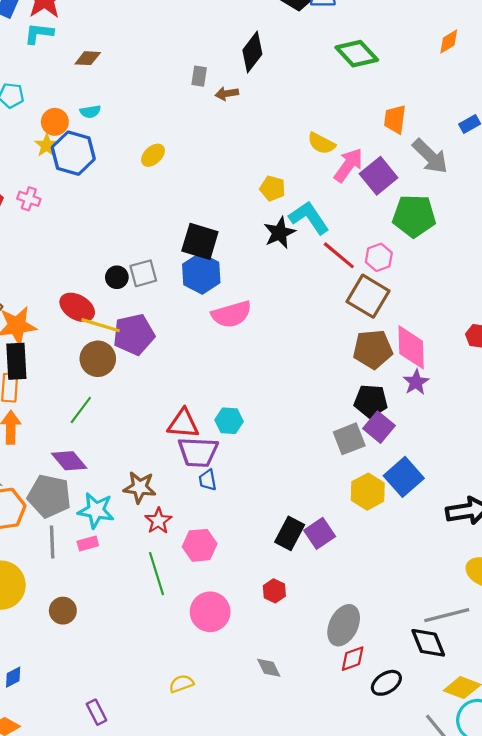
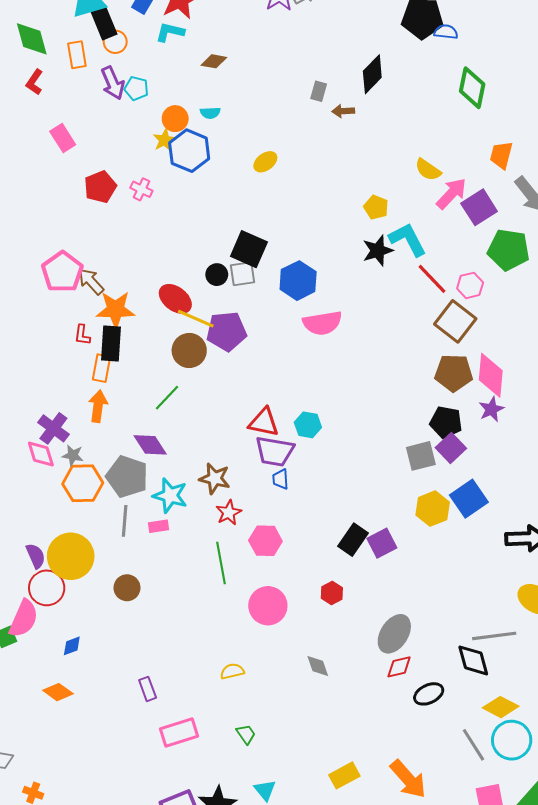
green diamond: (357, 54) -> (472, 88), turned 48
black square: (200, 241) -> (249, 249), moved

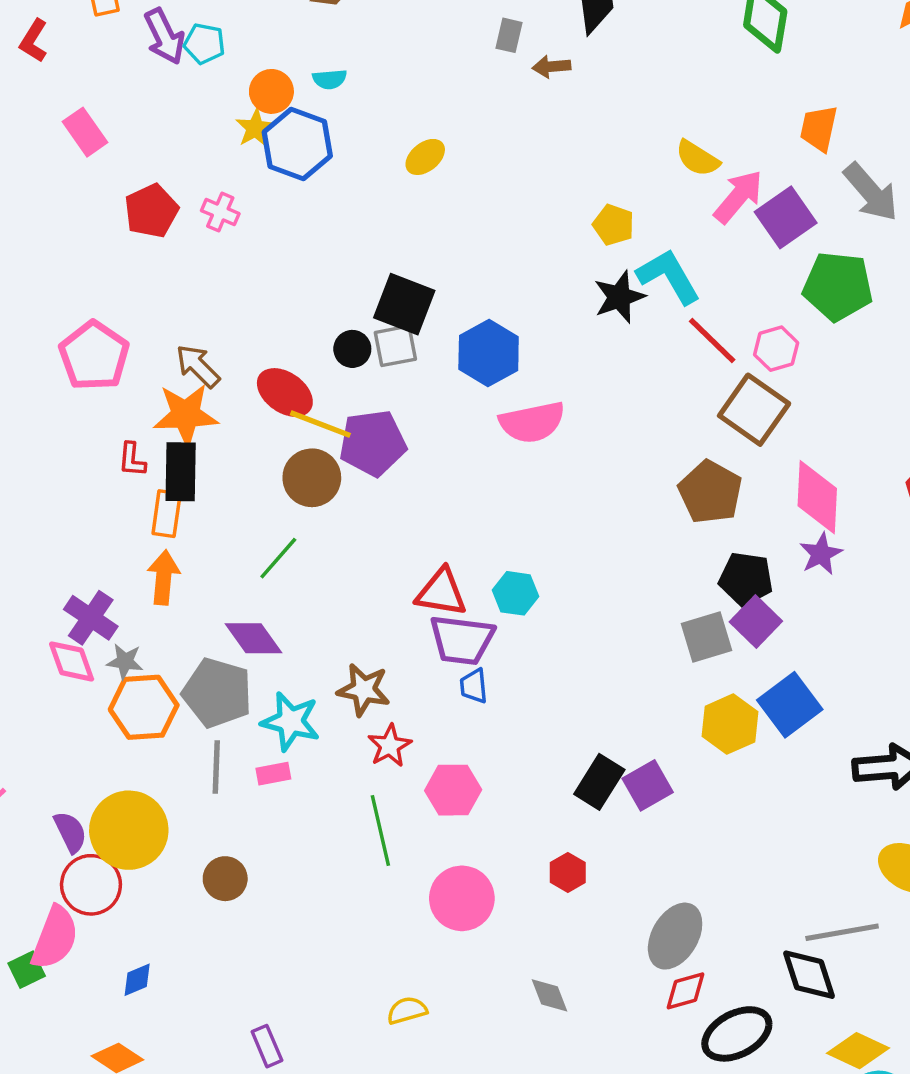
brown arrow: (91, 281) -> (198, 366), moved
brown pentagon: (454, 373) -> (710, 492), moved, turned 30
black ellipse: (429, 694) -> (737, 1034), size x1.4

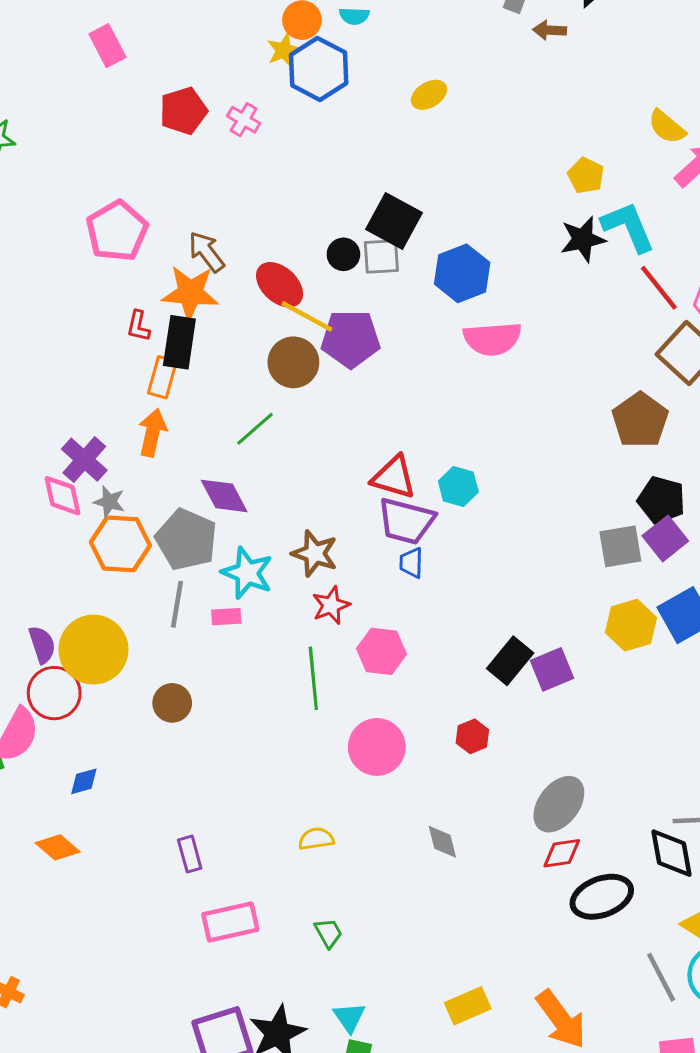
pink rectangle: (85, 132) -> (107, 46), moved

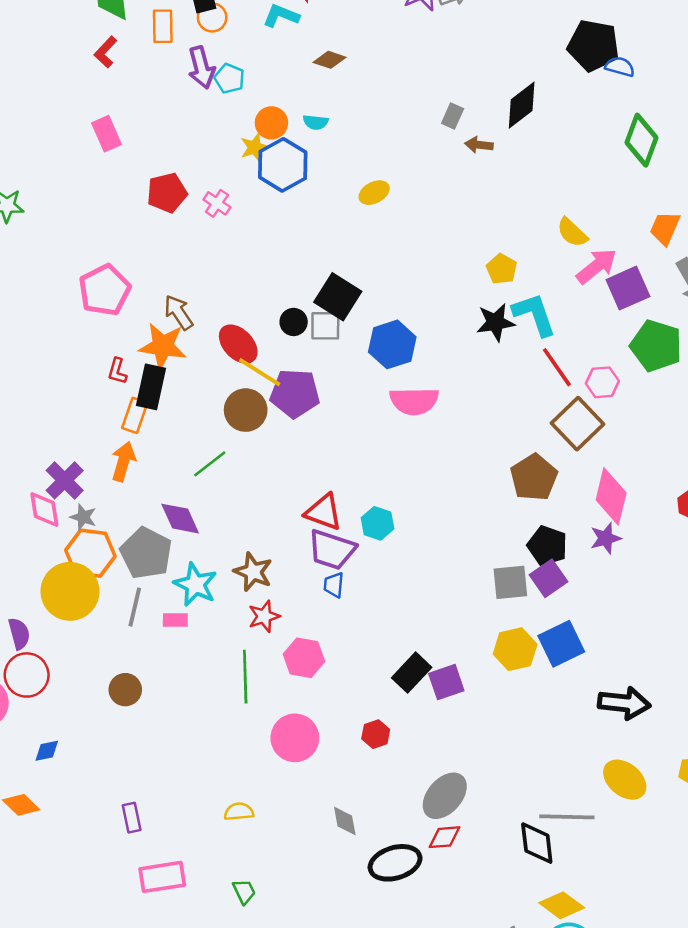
yellow circle: (93, 650) -> (70, 591), moved
black ellipse: (602, 897) -> (395, 863), moved

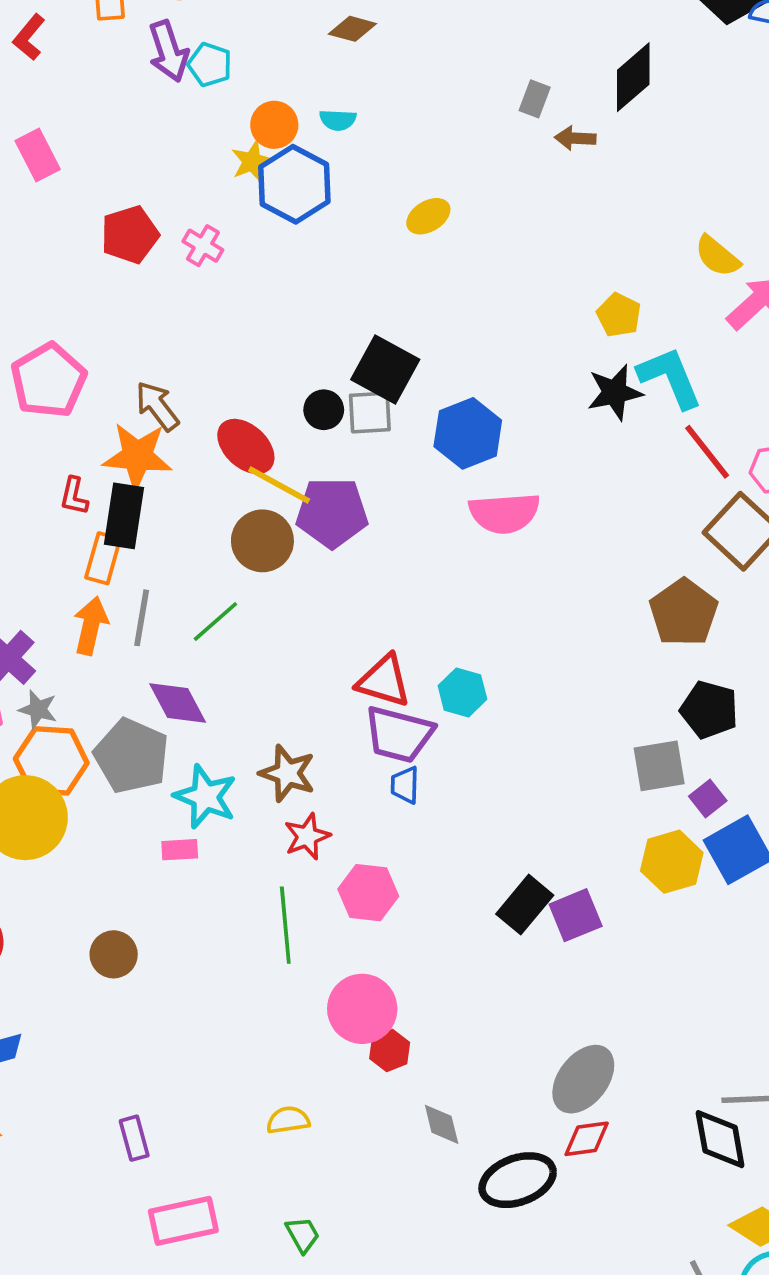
purple square: (549, 578) -> (708, 799), moved, size x0.7
gray line: (135, 607) -> (142, 618), moved
red hexagon: (376, 734) -> (390, 1051), moved

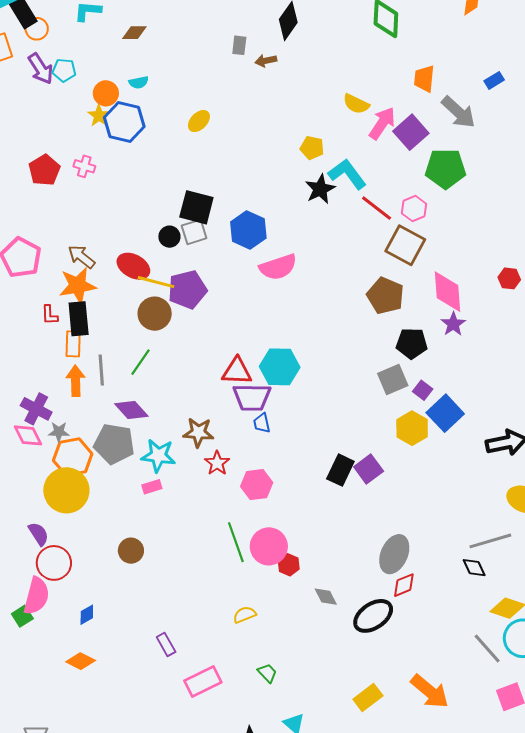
cyan hexagon: (462, 692) -> (280, 367), size x1.5
green line: (285, 925) -> (236, 542), moved
black diamond: (720, 1139) -> (474, 568), size x0.7

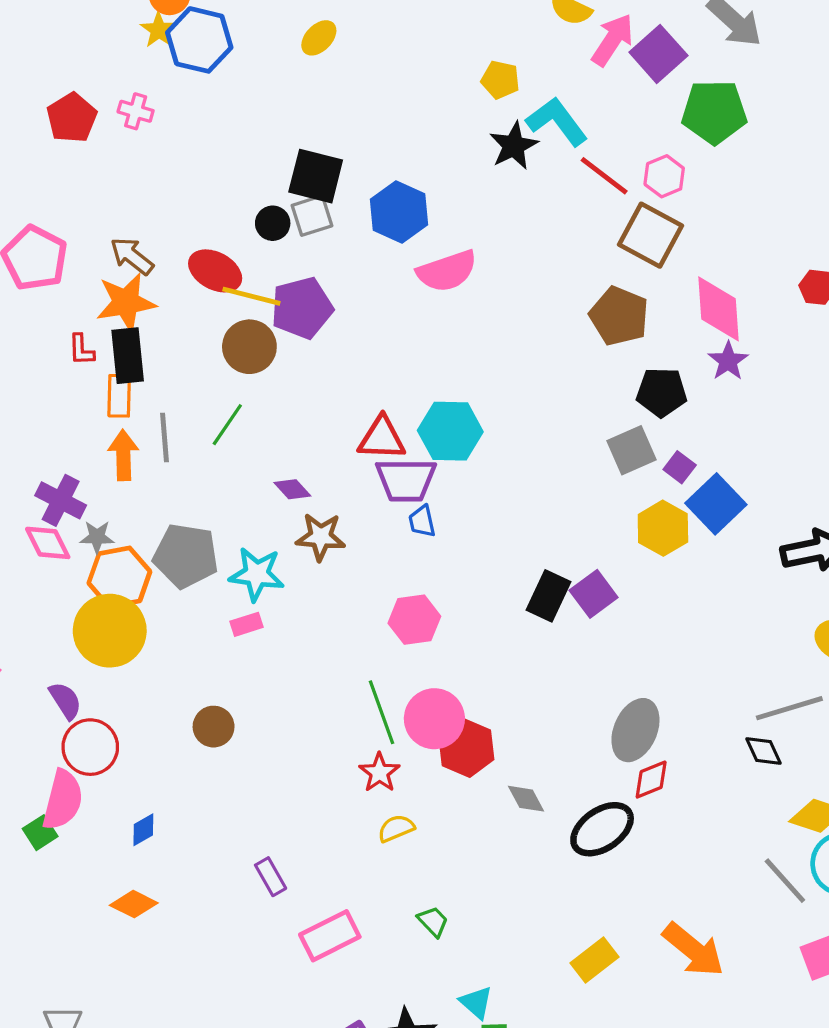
purple diamond: (131, 410) -> (292, 489), moved, size x0.7
red star: (217, 463) -> (379, 773), moved
red hexagon: (289, 565) -> (466, 748), size x1.6

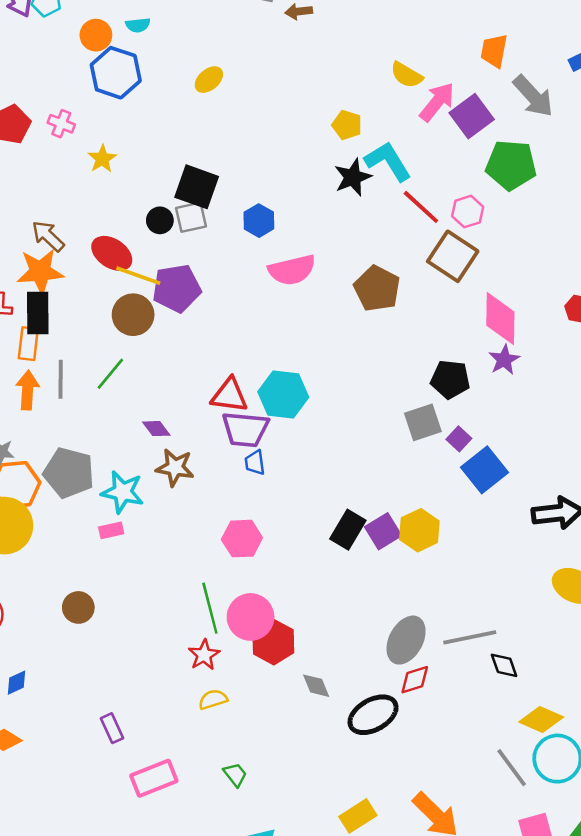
yellow star: (159, 30) -> (102, 159), moved
blue hexagon: (399, 212) -> (259, 221), size x0.7
brown pentagon: (619, 316) -> (377, 289), moved
yellow hexagon: (663, 528) -> (419, 530), moved
gray line: (789, 708) -> (470, 637), moved

